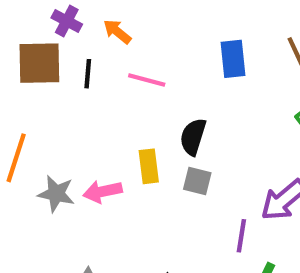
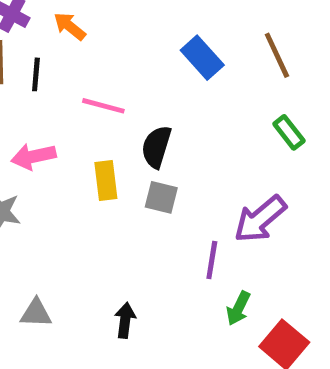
blue rectangle: (233, 59) -> (202, 58), turned -36
pink line: (147, 80) -> (103, 106), moved
pink arrow: (102, 192) -> (33, 156), moved

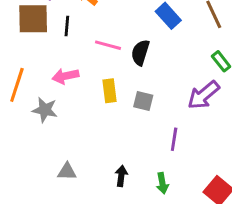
black semicircle: (156, 147) -> (140, 53), moved
purple arrow: (260, 219) -> (203, 95), moved
green arrow: (238, 308) -> (162, 183), moved, turned -36

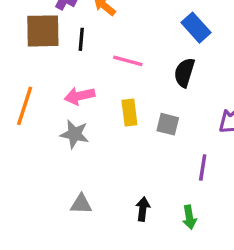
black semicircle: (140, 53) -> (184, 73), moved
gray star: (45, 110) -> (75, 134), moved

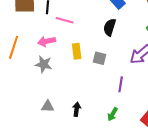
pink line: (128, 61) -> (65, 20), moved
black arrow: (143, 209) -> (77, 109), moved
green arrow: (189, 217) -> (113, 114), turned 40

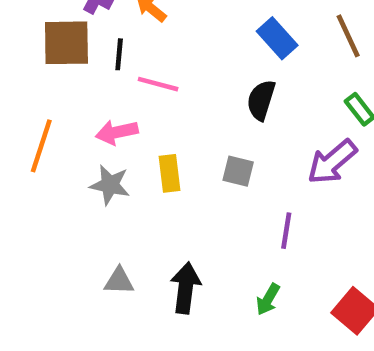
yellow rectangle: (77, 51) -> (169, 173), moved
black arrow: (77, 109) -> (186, 288), size x1.5

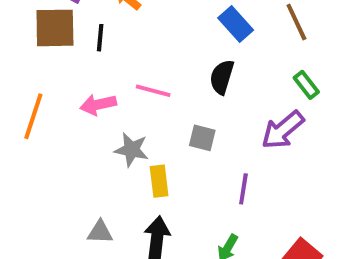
pink line: (158, 84) -> (153, 91), moved
yellow rectangle: (169, 173) -> (159, 181), moved
gray star: (110, 185) -> (132, 150), moved

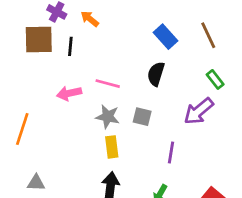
orange line: (33, 116) -> (22, 129), moved
gray star: (132, 150) -> (108, 117), moved
gray triangle: (100, 232) -> (36, 183), moved

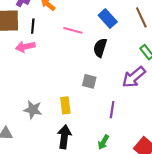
pink line: (108, 84) -> (73, 30), moved
pink arrow: (69, 93) -> (25, 47), moved
gray star: (108, 117) -> (33, 110), moved

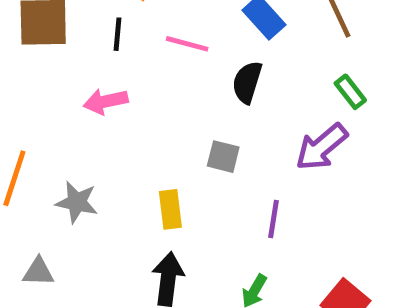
black line: (33, 26) -> (118, 34), moved
pink arrow: (25, 47) -> (106, 101), moved
gray star: (33, 110) -> (77, 202), moved

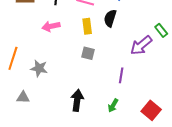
green rectangle: (350, 92) -> (161, 30), moved
gray square: (223, 157) -> (88, 53), moved
yellow rectangle: (170, 209) -> (87, 26), moved

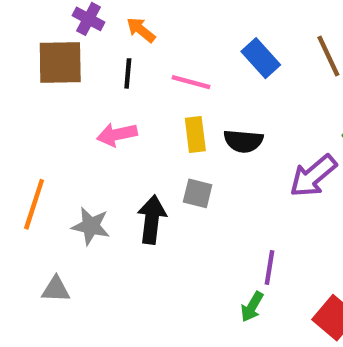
black semicircle: (110, 18) -> (243, 141), moved, turned -102
purple line: (121, 75) -> (269, 267), moved
black arrow: (77, 100) -> (152, 220), moved

